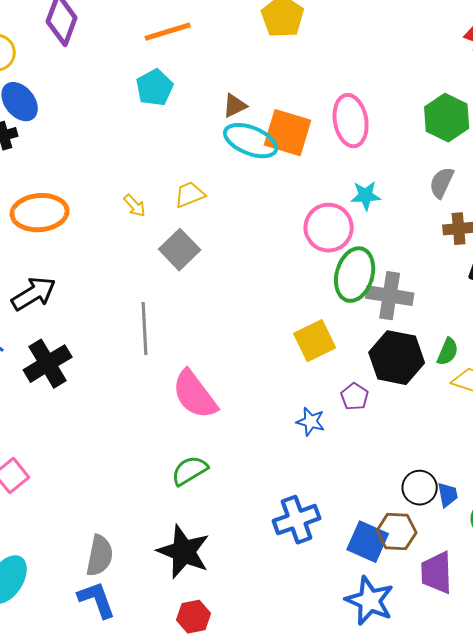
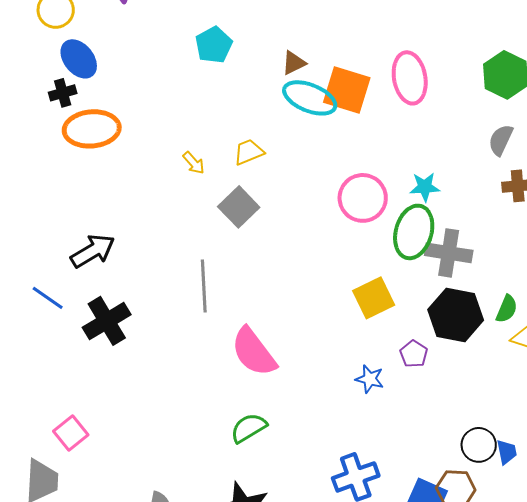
cyan star: (366, 196) -> (425, 187), moved
orange ellipse: (40, 213) -> (92, 129), moved
pink circle: (329, 228) -> (363, 198), moved

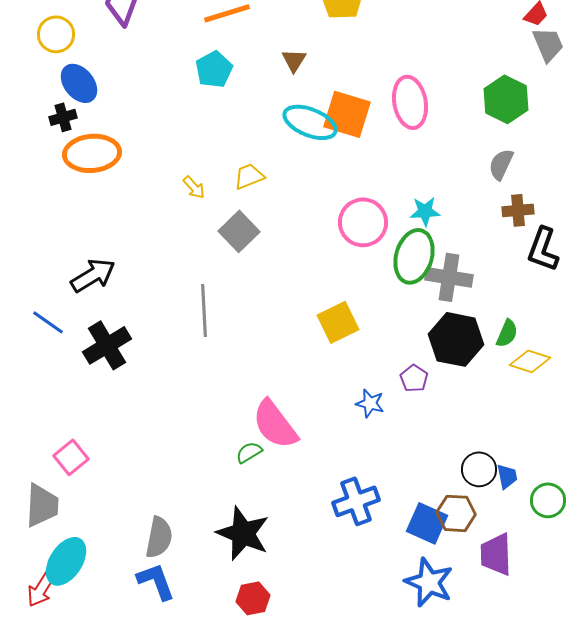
brown triangle: (294, 63) -> (294, 60), moved, turned -32
yellow square: (374, 298) -> (338, 322), moved
pink semicircle: (254, 352) -> (275, 424), moved
green semicircle: (249, 428) -> (249, 452), size x0.7

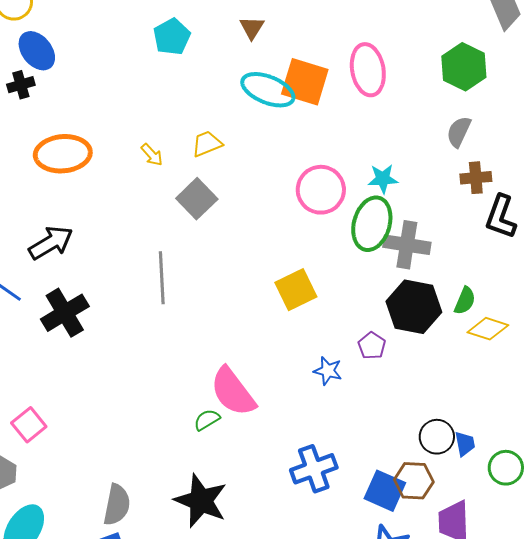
orange ellipse: (92, 153) -> (63, 154), moved

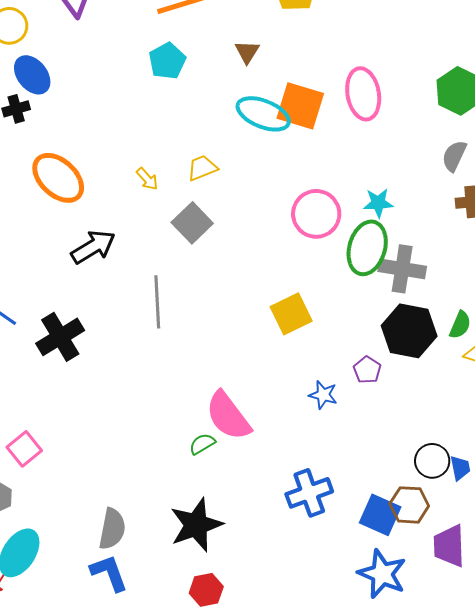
orange ellipse: (63, 154) -> (58, 178), turned 48
black arrow: (51, 243) -> (93, 247), moved
black star: (201, 501) -> (196, 525), turned 30

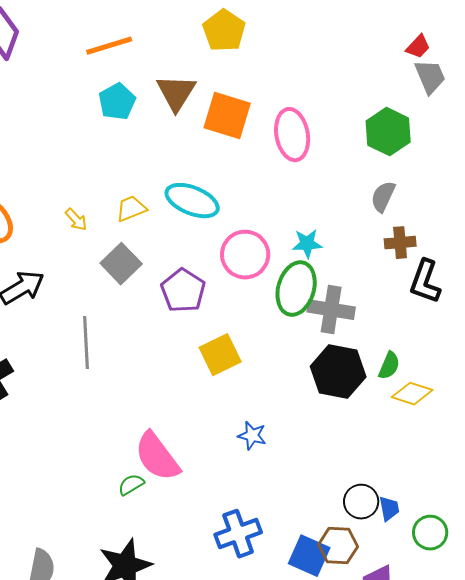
brown triangle: (247, 52) -> (176, 93), size x1.6
cyan pentagon: (167, 61) -> (117, 102), moved
orange square: (300, 106) -> (227, 116), moved
cyan ellipse: (263, 114) -> (192, 201), moved
purple pentagon: (367, 370) -> (183, 291), moved, size x1.6

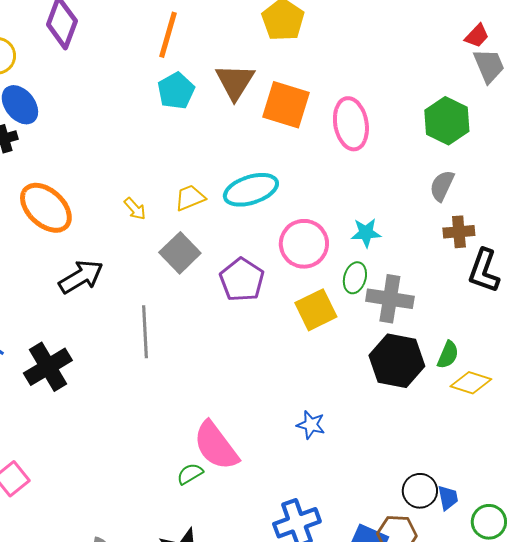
orange line: (109, 46) -> (168, 35), turned -57
cyan ellipse: (192, 201) -> (251, 190), turned -40
green ellipse: (296, 289) -> (355, 278), size x0.6
yellow square: (220, 355) -> (316, 310), moved

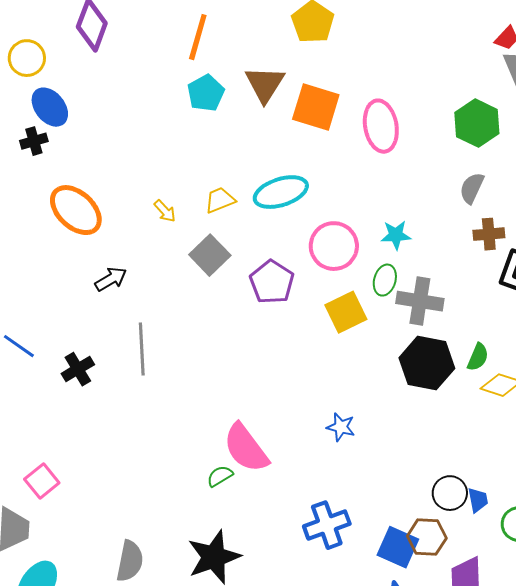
black arrow: (81, 277) -> (111, 279), size x0.7
gray line: (145, 332) -> (142, 349), moved
black cross: (48, 367) -> (78, 369), size x0.7

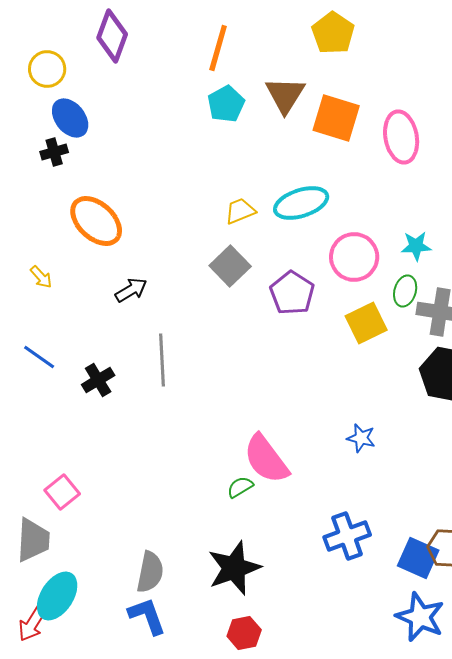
yellow arrow: (165, 211) -> (41, 277), moved

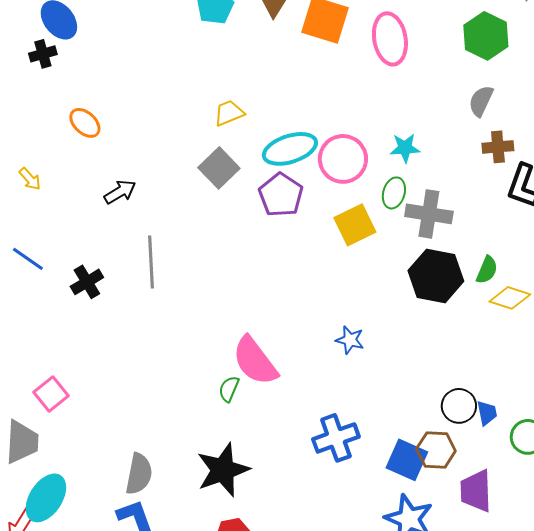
cyan ellipse: (301, 203) -> (290, 149), moved
orange ellipse: (96, 221) -> (85, 123), size x0.6
green semicircle: (240, 487) -> (229, 389), turned -36

